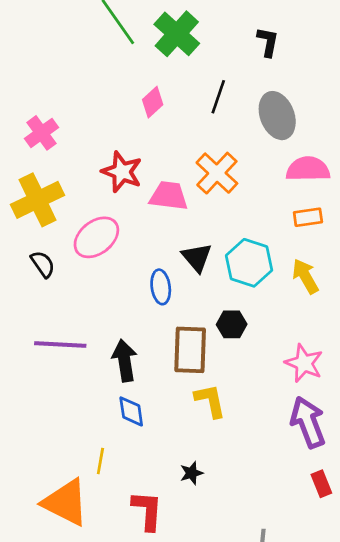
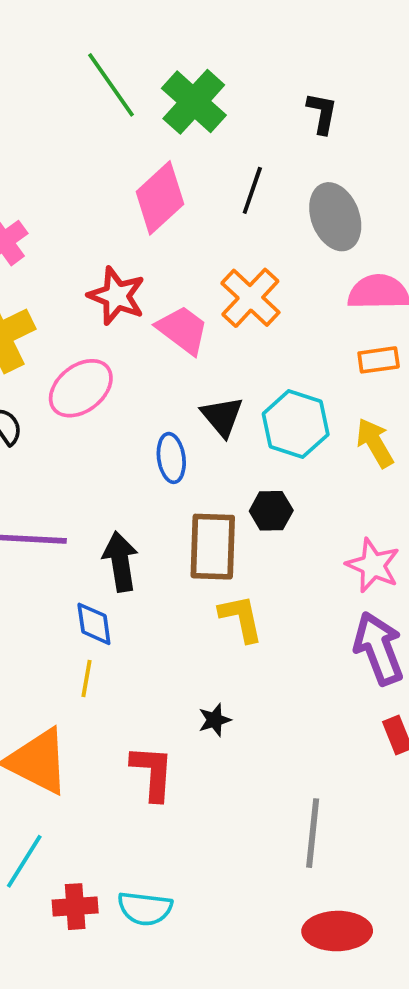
pink diamond: (153, 102) -> (160, 198), size x1.6
pink trapezoid: (169, 196) -> (183, 330), turned 30
blue diamond: (131, 411) -> (94, 624), moved
yellow line: (100, 461) -> (86, 678), moved

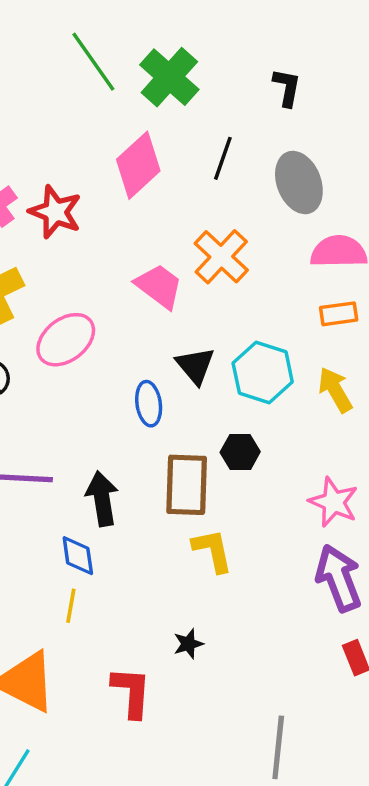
red star: (117, 296) -> (55, 212), moved

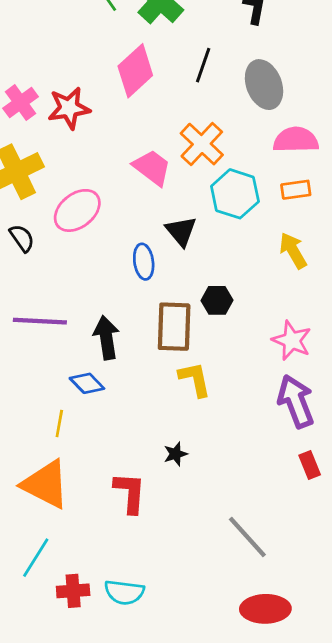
red star: (55, 212) -> (69, 108), turned -30
cyan hexagon: (263, 373) -> (235, 194), moved
blue diamond: (78, 556) -> (87, 383), turned -36
yellow line: (71, 606) -> (59, 423), moved
gray line: (278, 747) -> (247, 537), turned -48

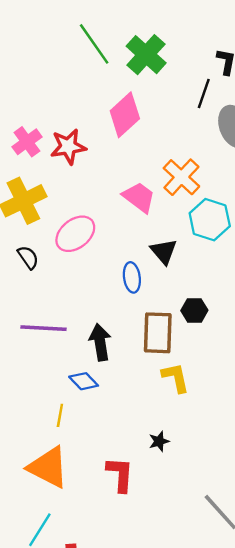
black line: (203, 65) -> (204, 93), moved

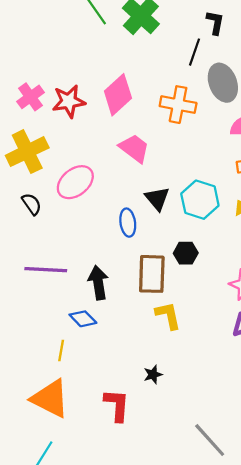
pink diamond: (125, 115) -> (118, 95), moved
orange cross: (181, 177) -> (178, 105), moved, turned -32
cyan hexagon: (210, 220) -> (200, 200), moved

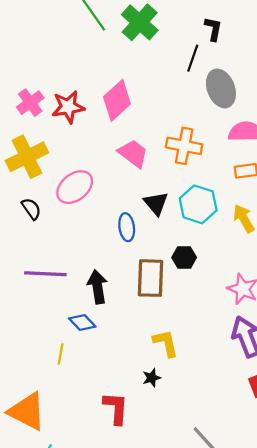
orange cross: (178, 105) -> (184, 146), moved
yellow L-shape: (168, 315) -> (166, 343), moved
orange triangle: (50, 399) -> (27, 411), moved

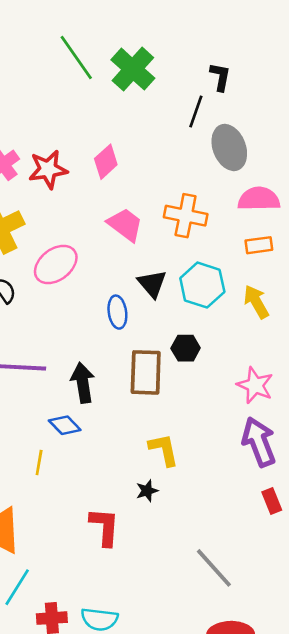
pink diamond: (117, 100) -> (106, 162), size x0.7

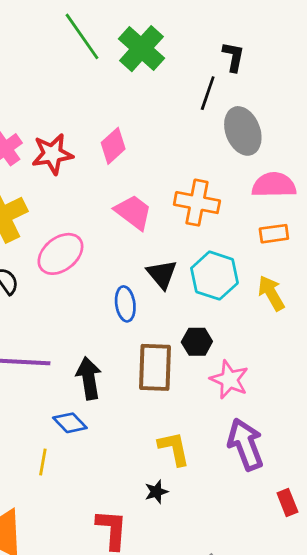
pink star: (255, 385) -> (229, 380), moved
purple arrow: (259, 442) -> (246, 444), moved

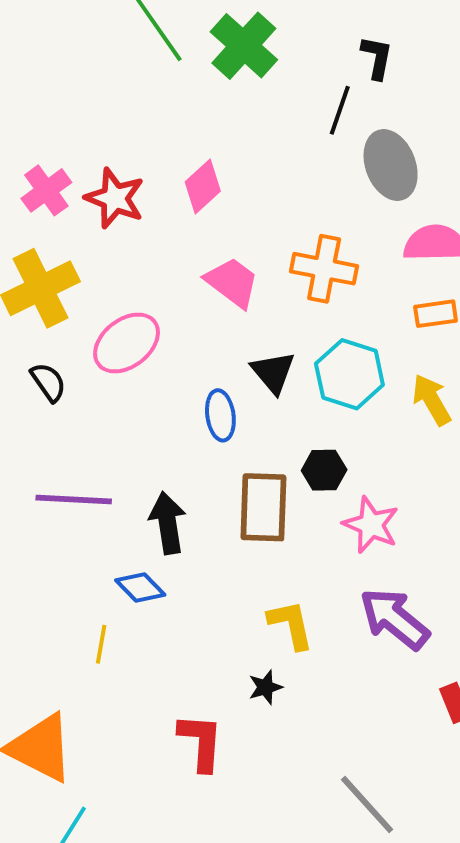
red star: (52, 154) -> (115, 198), turned 30
purple arrow: (246, 444) -> (394, 619), turned -30

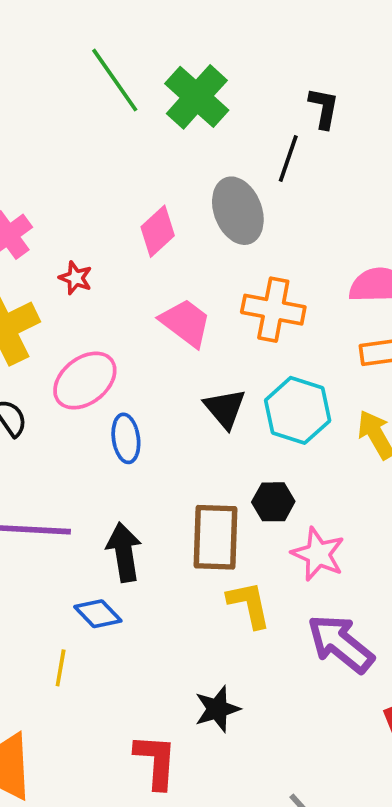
gray ellipse: (391, 165) -> (238, 211), moved
red star: (115, 198) -> (76, 278), moved, size x0.6
blue ellipse: (220, 415) -> (126, 438), moved
yellow L-shape: (291, 625) -> (249, 604), moved
black star: (265, 687) -> (217, 709), size x1.4

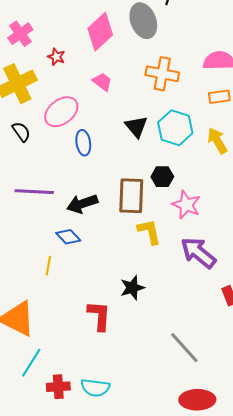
pink diamond: (158, 231) -> (100, 32), size x1.4
pink trapezoid: (186, 323) -> (102, 82), moved, size x0.7
black arrow: (124, 552) -> (82, 204), turned -100

